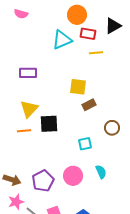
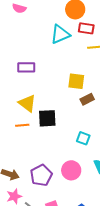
yellow triangle: (29, 109) -> (27, 103), turned -36
cyan square: (85, 144) -> (83, 138), turned 32

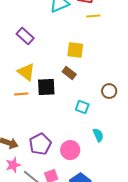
purple rectangle: (26, 67) -> (25, 36), turned 42
brown rectangle: (87, 99) -> (69, 73), moved, turned 64
pink circle: (71, 170) -> (70, 150), moved

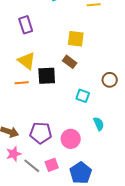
purple rectangle: (25, 36) -> (26, 25), turned 30
purple pentagon: (40, 144) -> (41, 133), turned 30

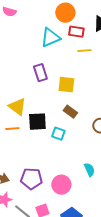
purple rectangle: (26, 25) -> (40, 73), moved
brown rectangle: (70, 62) -> (70, 112), moved
cyan square: (83, 96) -> (58, 134), moved

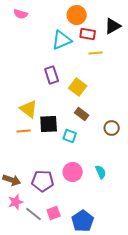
yellow square: (66, 85) -> (78, 87), turned 30
pink circle: (61, 185) -> (73, 172), moved

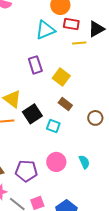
black triangle: (113, 26) -> (96, 29), moved
black square: (49, 124) -> (32, 114), turned -30

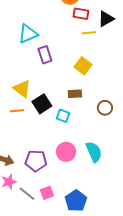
cyan triangle: (45, 30) -> (28, 34), moved
yellow square: (61, 77) -> (83, 66), moved
brown rectangle: (65, 104) -> (75, 94), turned -40
cyan semicircle: (84, 162) -> (94, 152), size x1.5

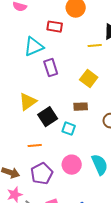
red rectangle: (81, 14) -> (55, 27), moved
yellow triangle: (22, 89) -> (28, 102), turned 48
orange line: (17, 111) -> (35, 146), moved
purple pentagon: (36, 161) -> (42, 174), turned -30

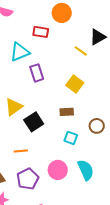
yellow line: (95, 46) -> (81, 51), turned 40
cyan square: (69, 129) -> (71, 138), moved

